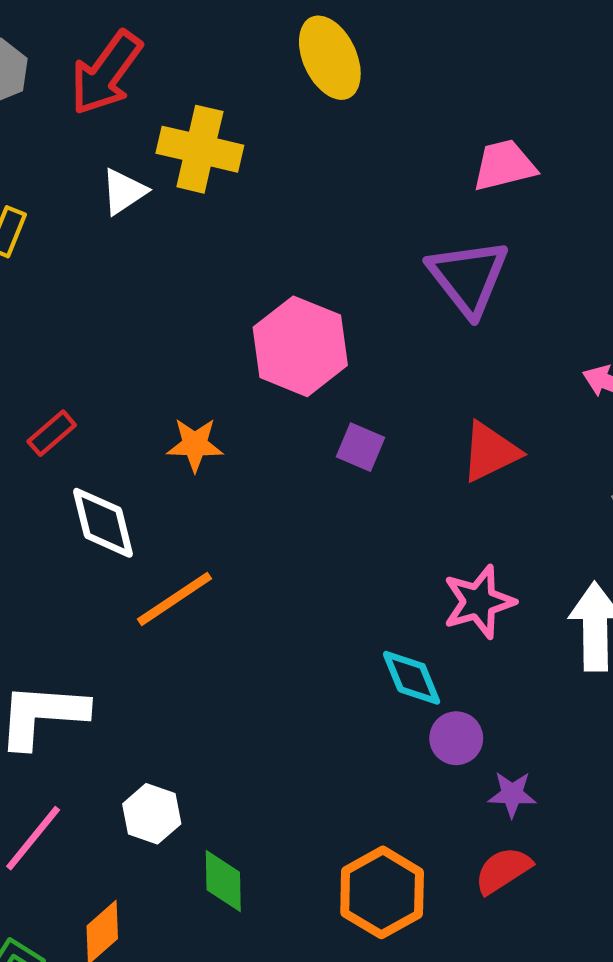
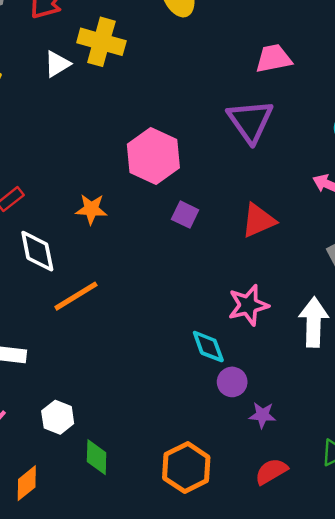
red semicircle: (503, 870) -> (271, 471), moved

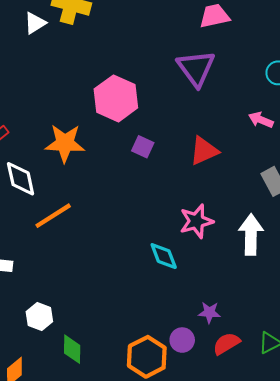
orange star: (91, 209) -> (65, 143), size x1.5
purple circle: (232, 382) -> (182, 340), moved
red semicircle: (271, 471) -> (226, 344), moved

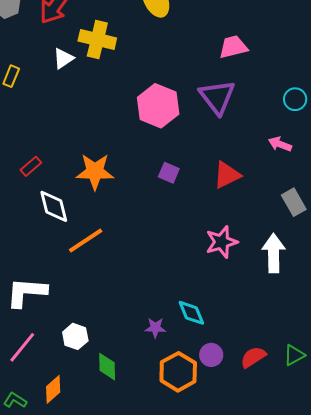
pink hexagon: (116, 98) -> (158, 106), moved
cyan diamond: (164, 256) -> (191, 313), moved
purple star: (209, 312) -> (155, 328), moved

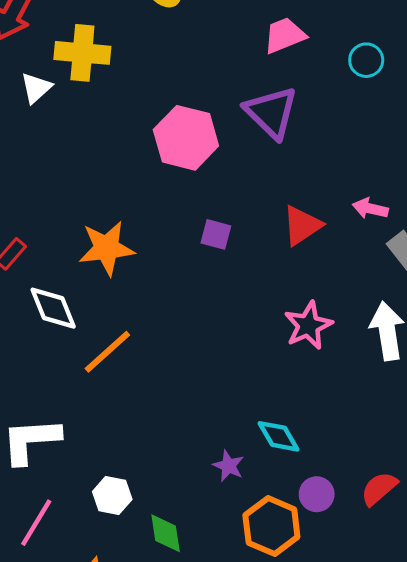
cyan circle: (295, 99) -> (366, 60), moved
pink arrow: (280, 144) -> (370, 208), moved
purple star: (155, 328) -> (228, 466), turned 30

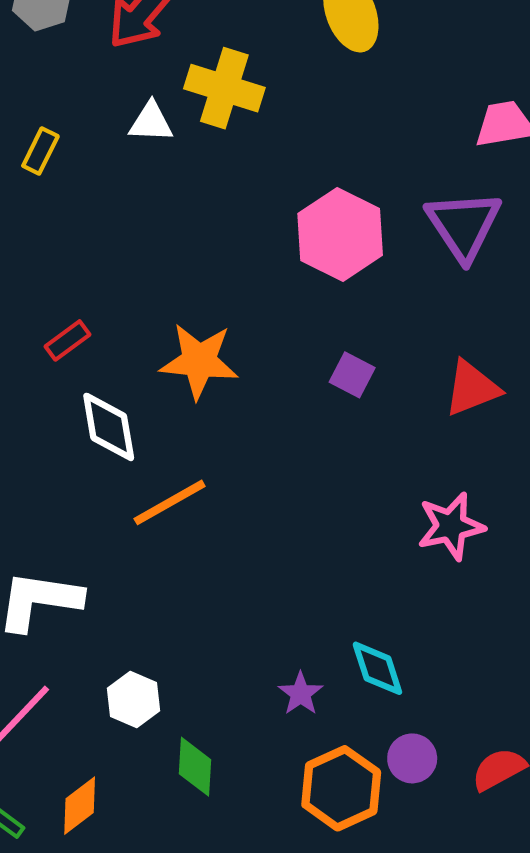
white triangle: (36, 88) -> (151, 122), turned 32

